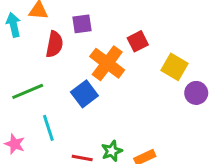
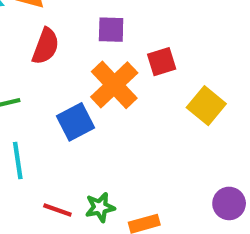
purple square: (82, 24) -> (111, 30), moved
purple circle: (196, 93) -> (229, 203), moved

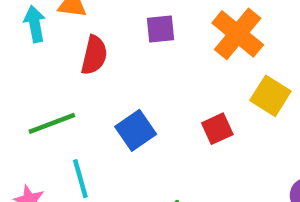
red square: (162, 62) -> (217, 129), moved
orange cross: (114, 85) -> (238, 34), moved

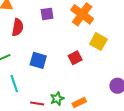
blue square: (136, 130) -> (38, 60), turned -36

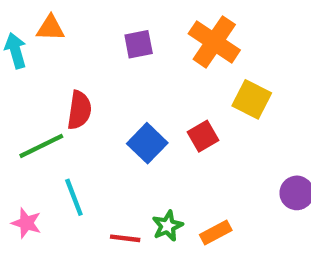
red semicircle: (18, 27) -> (79, 110), moved
blue square: (38, 60) -> (147, 143), moved, turned 30

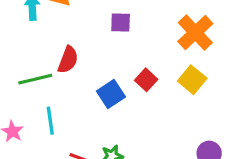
orange cross: (214, 42) -> (195, 33), moved
red square: (203, 136) -> (146, 80), moved, turned -30

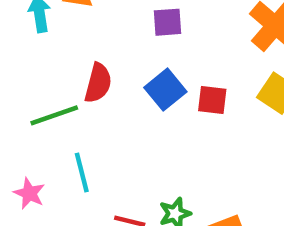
red square: (146, 80) -> (212, 100), turned -30
blue square: (111, 94) -> (165, 90), moved

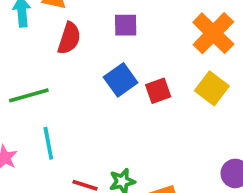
red semicircle: (98, 83) -> (69, 38), moved
red square: (212, 100) -> (158, 91), turned -30

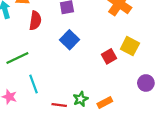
yellow square: (212, 88) -> (130, 46), moved
red square: (158, 91) -> (109, 56), moved

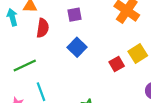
yellow square: (130, 46) -> (138, 54), turned 30

